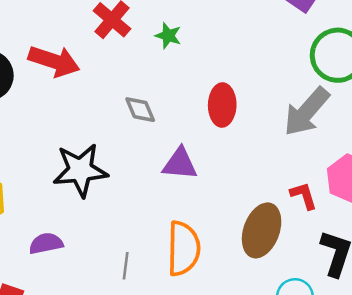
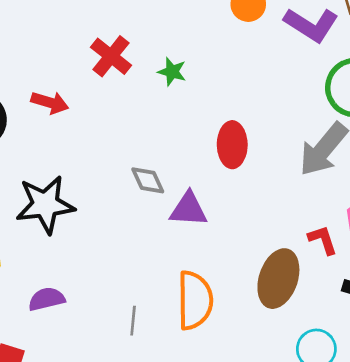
red arrow: (54, 61) -> (50, 103), size x0.7
gray diamond: (140, 110) -> (148, 180), moved
black star: (80, 170) -> (45, 205), moved

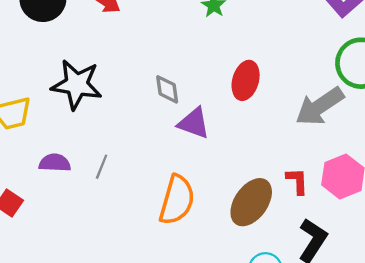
gray line: (133, 321) -> (102, 167), moved

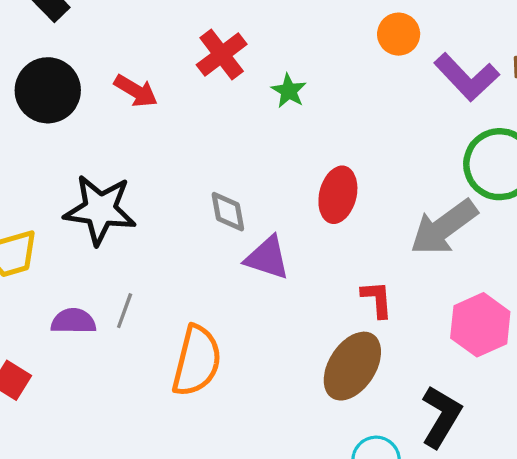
gray line: (102, 167) -> (125, 311), moved
red L-shape: (297, 181) -> (377, 299), moved
orange semicircle: (177, 200) -> (197, 361), moved

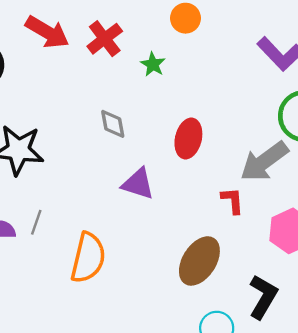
orange circle: (399, 34) -> (185, 18), moved
red arrow: (136, 91) -> (47, 32), moved, size x1.4
gray diamond: (228, 212) -> (113, 124), moved
red L-shape: (377, 299) -> (232, 201), moved

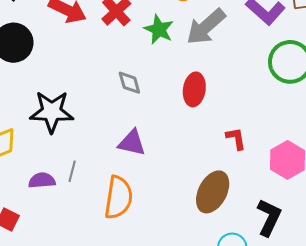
green star: (153, 64) -> (159, 29), size x1.4
gray arrow: (264, 161) -> (206, 27), moved
purple triangle: (138, 184) -> (132, 143), moved

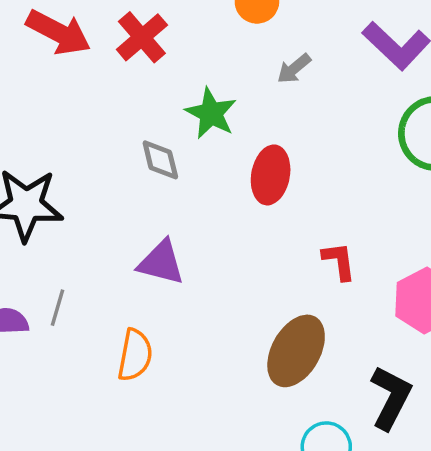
gray arrow: (206, 27) -> (294, 69), size x0.5
green star: (159, 29) -> (211, 113), moved
orange semicircle: (118, 197) -> (135, 355), size x0.7

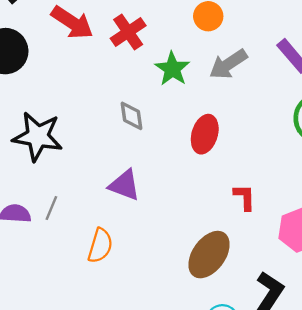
gray arrow: (294, 69) -> (228, 64), size x1.6
green star: (211, 113) -> (172, 69), moved

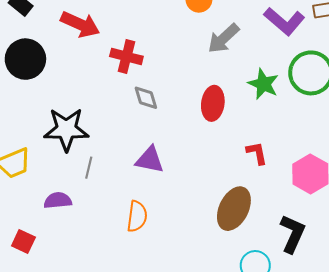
red cross: (128, 32) -> (126, 56), moved, turned -32
green star: (172, 69) -> (263, 84), moved
gray line: (51, 208) -> (89, 168), moved

